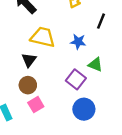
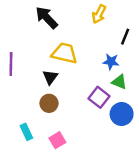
blue star: (78, 42) -> (111, 62), moved
pink square: (36, 105) -> (57, 140), moved
blue circle: (84, 109) -> (122, 114), moved

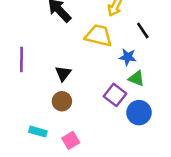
black line: (125, 37) -> (143, 30), turned -56
yellow trapezoid: (64, 53) -> (99, 36), moved
cyan rectangle: (26, 132) -> (38, 132), turned -49

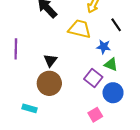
brown circle: (62, 101) -> (49, 83), size x1.5
pink square: (71, 140) -> (95, 115), moved

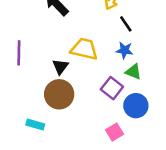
black line: (116, 25) -> (126, 24), moved
yellow trapezoid: (80, 29) -> (84, 49), moved

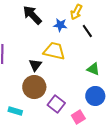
blue star: (125, 50) -> (60, 25), moved
purple square: (112, 88) -> (56, 104), moved

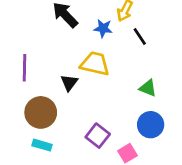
brown circle: (34, 87) -> (41, 112), moved

